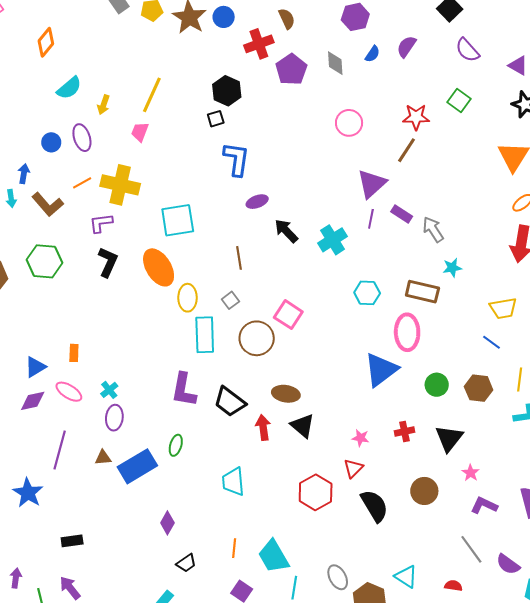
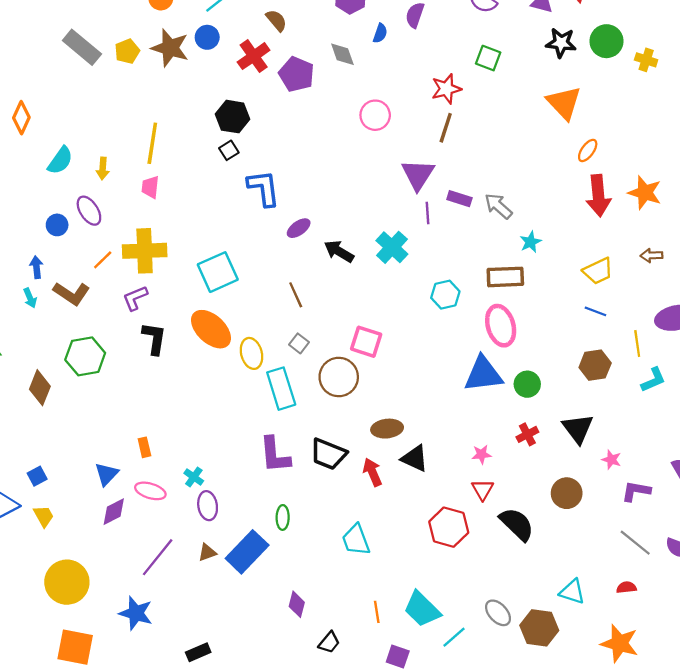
blue triangle: (381, 370) -> (483, 374), turned 45
green circle: (437, 385) -> (527, 384), moved
purple line: (60, 450) -> (158, 557), turned 39
cyan line: (294, 588) -> (454, 637), turned 55

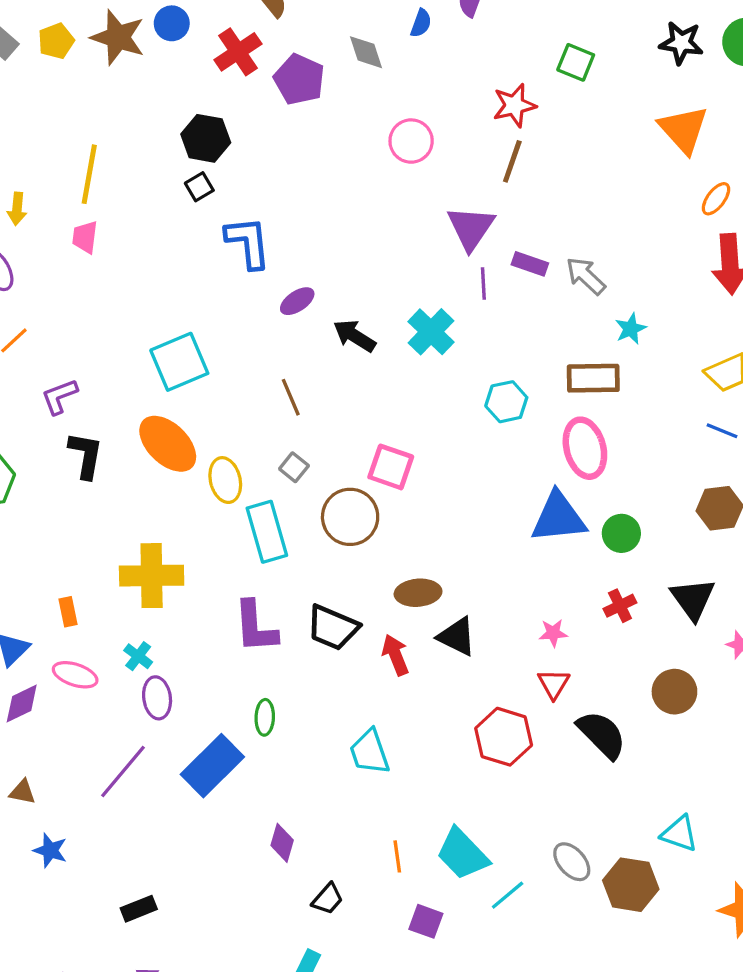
yellow cross: (145, 251) -> (152, 576), moved
brown triangle: (207, 553) -> (22, 792), moved, turned 30
purple line: (158, 557) -> (123, 771), moved
blue star: (136, 613) -> (50, 850), size x0.7

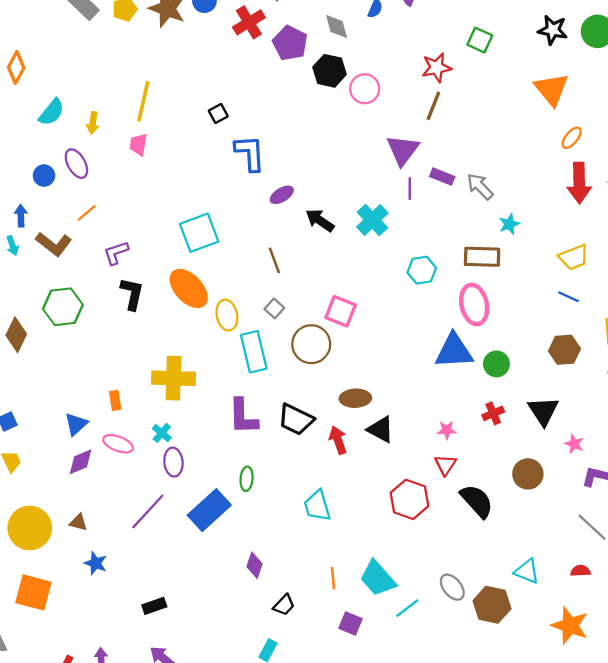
black hexagon: (206, 138) -> (329, 71), moved

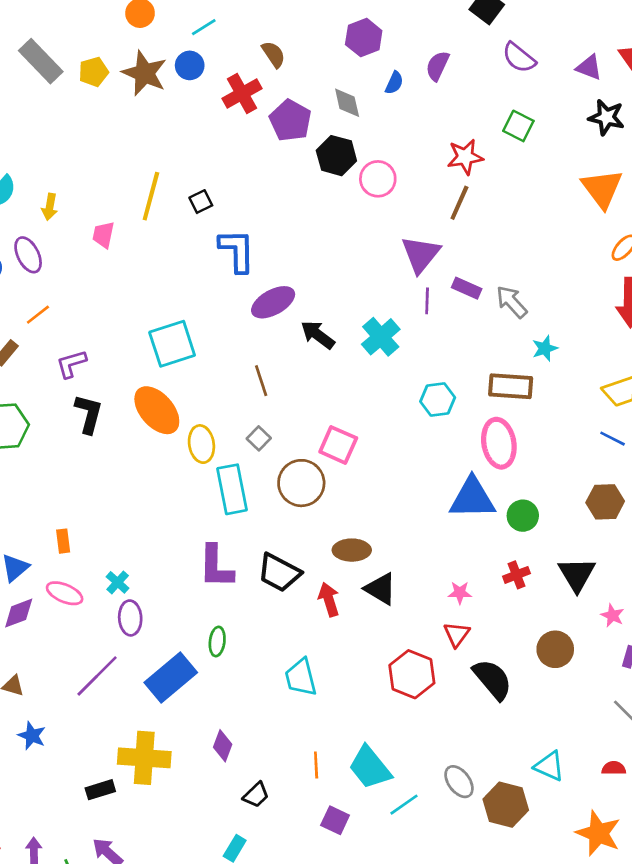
yellow line: (143, 101) -> (151, 196), moved
purple ellipse: (282, 195) -> (273, 302), size x1.5
yellow cross: (173, 378) -> (144, 758), moved

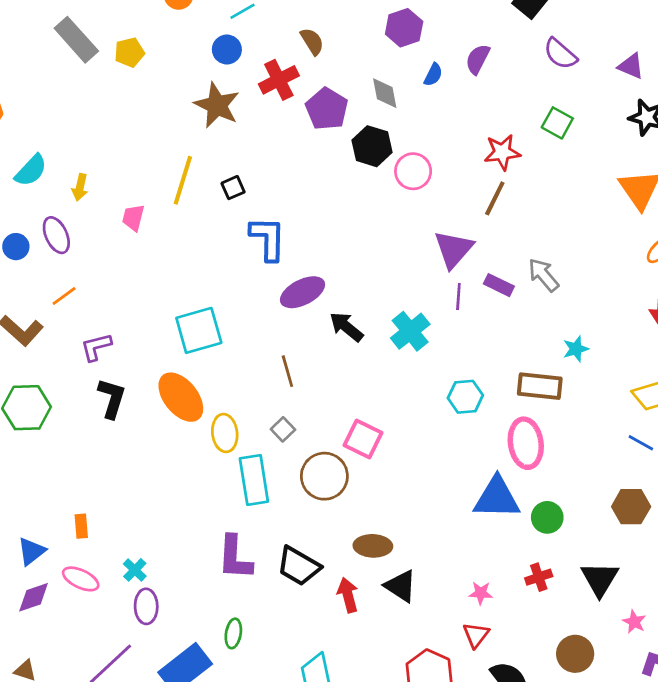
brown star: (145, 73) -> (217, 105), moved
gray arrow: (512, 302) -> (543, 275), moved

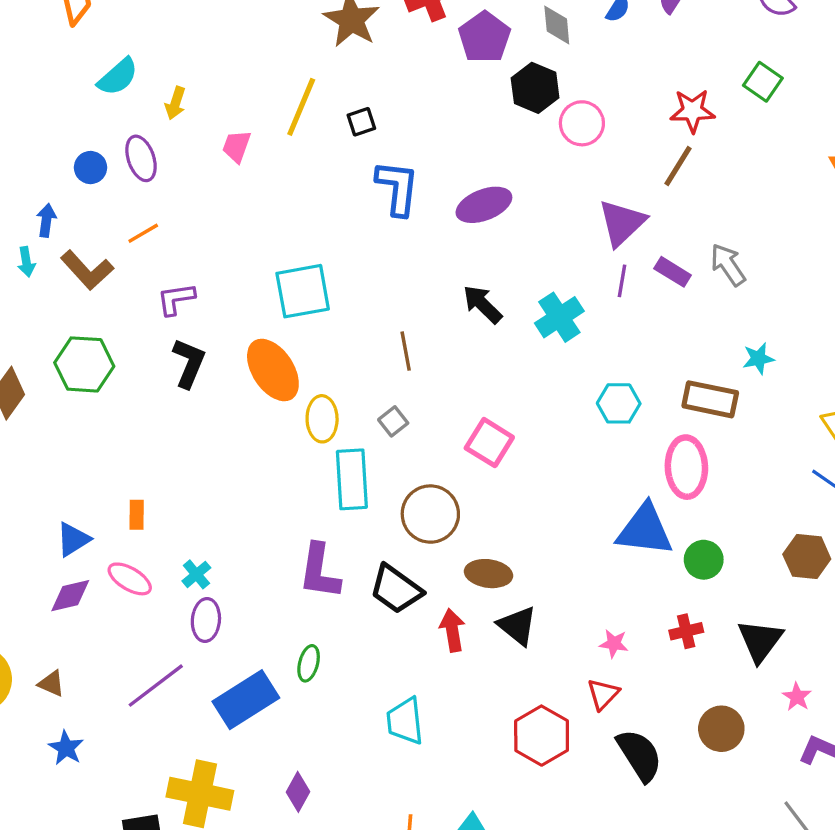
purple ellipse: (303, 292) -> (484, 205), moved
brown circle: (324, 476) -> (430, 514), moved

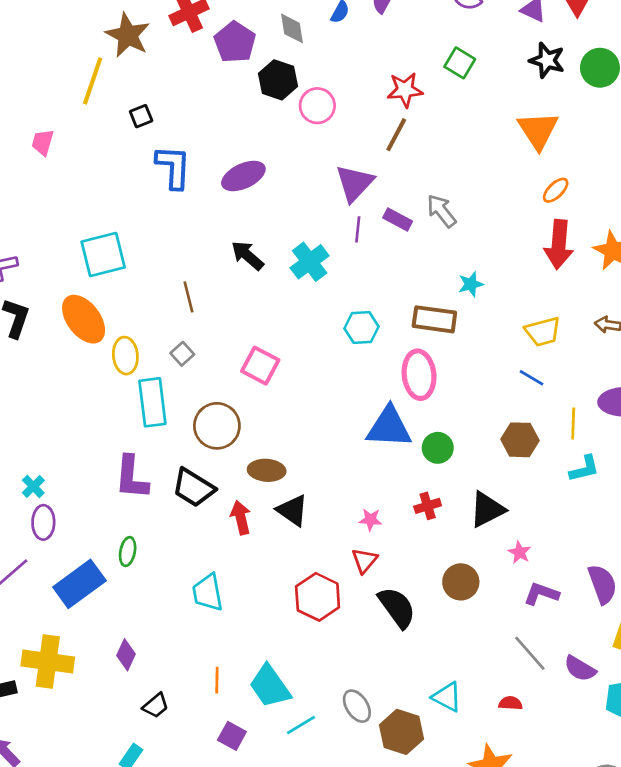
yellow line: (301, 107) -> (93, 81), moved
black triangle: (760, 641) -> (487, 510), turned 30

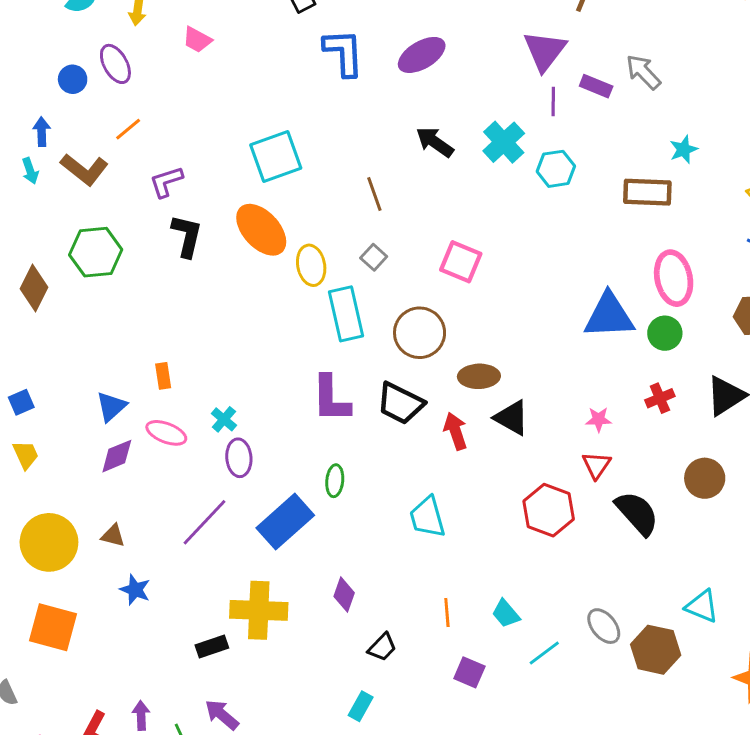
pink trapezoid: (43, 142) -> (197, 40), turned -72
cyan hexagon: (362, 327) -> (556, 169), moved
pink ellipse: (419, 375) -> (674, 278), moved
cyan trapezoid: (270, 686) -> (506, 614), size x0.6

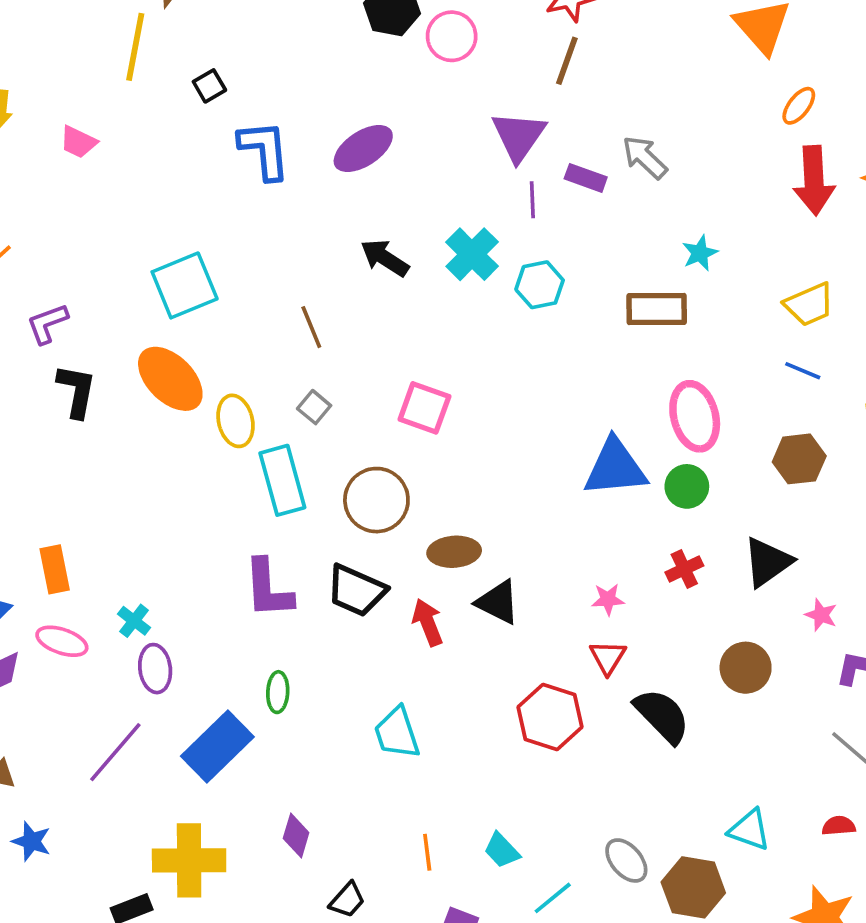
orange rectangle: (163, 376) -> (55, 569), size x1.4

